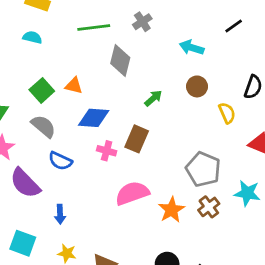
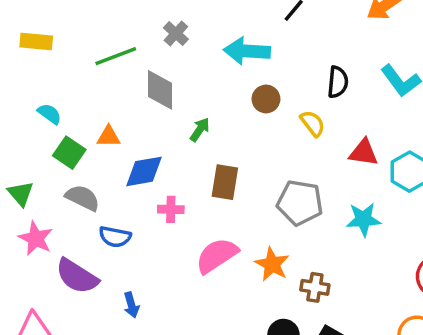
cyan semicircle: (32, 37) -> (50, 114), moved, turned 36
cyan arrow: (192, 48) -> (247, 51), size x1.4
green arrow: (153, 98) -> (200, 130), moved
brown rectangle: (137, 139) -> (225, 182), moved
brown cross: (209, 207) -> (315, 287), moved, turned -30

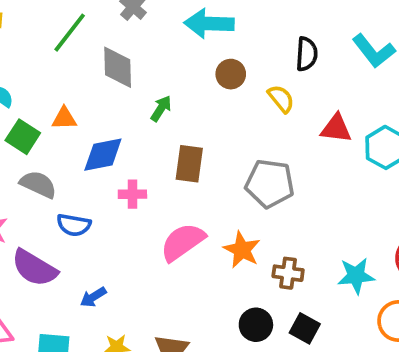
green line: (116, 56) -> (70, 33), turned -30
cyan star: (364, 219) -> (356, 276), moved
blue arrow: (131, 305) -> (93, 297), turned 75

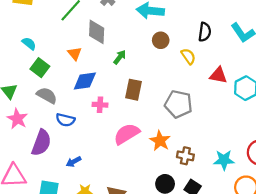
orange triangle: (64, 118) -> (75, 54), moved, turned 48
purple semicircle: (34, 268) -> (41, 143), turned -104

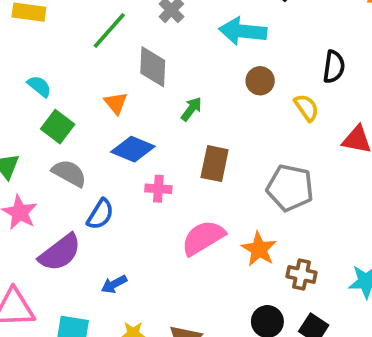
blue diamond: (85, 81) -> (133, 149), turned 30
blue semicircle: (65, 120) -> (100, 214), turned -72
purple semicircle: (41, 143) -> (60, 253), turned 32

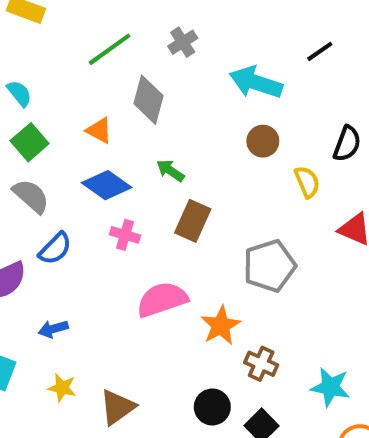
orange triangle: (116, 103) -> (99, 130), turned -35
green arrow: (191, 109) -> (170, 171), moved, turned -105
gray pentagon: (290, 188) -> (270, 266), turned 30

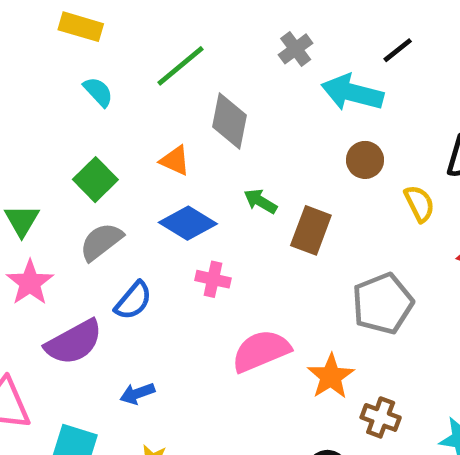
gray cross: (183, 42) -> (296, 49), moved
black line: (320, 51) -> (398, 50), moved
cyan semicircle: (19, 93) -> (98, 92), moved
gray semicircle: (31, 196) -> (101, 242), turned -75
brown rectangle: (193, 221) -> (311, 230), moved

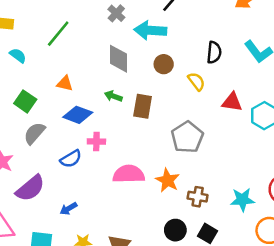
gray diamond: (230, 121) -> (119, 59), moved
blue semicircle: (133, 301) -> (71, 159), moved, turned 30
pink semicircle: (261, 351) -> (129, 174), turned 32

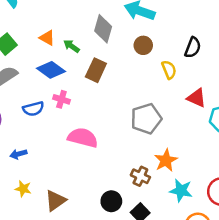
green arrow: (113, 96) -> (71, 46), moved
brown rectangle: (143, 106) -> (96, 70), moved
orange star: (168, 180) -> (166, 160), moved

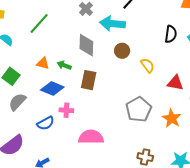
black semicircle: (193, 48) -> (171, 34), moved
orange star: (166, 160) -> (172, 118), moved

